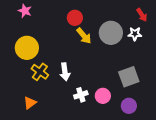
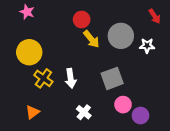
white star: (135, 34) -> (147, 46), moved
gray square: (129, 77) -> (112, 78), moved
white cross: (81, 95) -> (84, 112), moved, turned -32
pink circle: (103, 96) -> (123, 105), moved

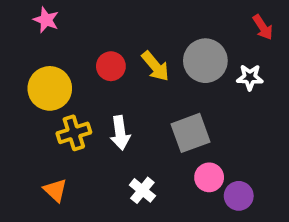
red circle: (82, 19) -> (111, 66), moved
yellow cross: (43, 78) -> (74, 133), turned 36
orange triangle: (32, 112) -> (55, 190), turned -40

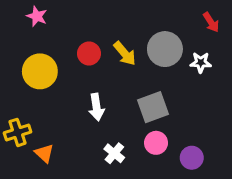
yellow cross: (74, 133) -> (18, 132), moved
pink circle: (209, 177) -> (156, 143), moved

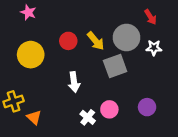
red arrow: (211, 22) -> (150, 17), moved
gray square: (153, 107) -> (115, 66), moved
pink circle: (156, 143) -> (109, 109), moved
purple circle: (192, 158) -> (147, 107), moved

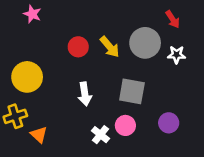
yellow circle: (31, 55) -> (27, 77), moved
gray square: (115, 66) -> (132, 91), moved, turned 30

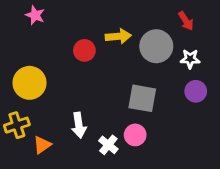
yellow arrow: (110, 47) -> (118, 36), moved, turned -55
white arrow: (85, 94) -> (79, 125), moved
purple circle: (169, 123) -> (196, 91), moved
orange triangle: (39, 135) -> (42, 145), turned 42

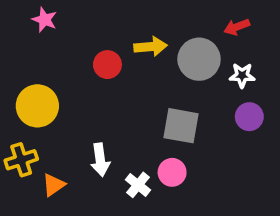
red arrow: (186, 21) -> (237, 27), turned 102

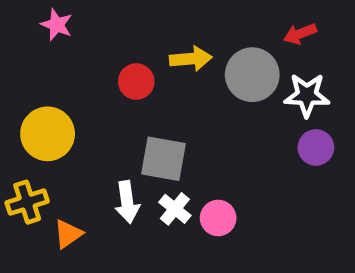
white star: (242, 75) -> (307, 95), size x1.4
gray square: (181, 126) -> (164, 159), moved
white cross: (138, 185) -> (175, 209), moved

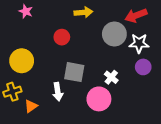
red arrow: (300, 34) -> (136, 15), size x1.5
yellow arrow: (191, 59) -> (83, 12), moved
white cross: (175, 209) -> (111, 77), moved
pink circle: (218, 218) -> (99, 99), size x1.5

